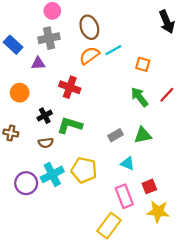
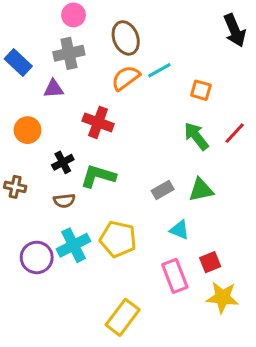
yellow rectangle: (109, 226) -> (123, 317), moved

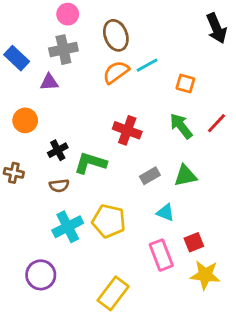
red cross: (98, 122) -> (127, 130), moved
purple circle: (37, 257) -> (41, 275), moved

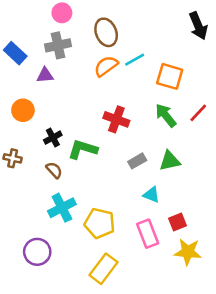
orange square: (185, 84) -> (170, 76), size x1.5
brown semicircle: (59, 186) -> (54, 170), turned -126
yellow pentagon: (109, 221) -> (100, 223), moved

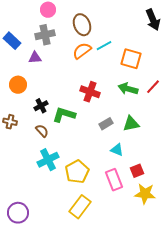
green arrow: (166, 115) -> (128, 89), turned -36
yellow pentagon: (100, 223) -> (77, 172), turned 30
purple circle: (37, 252) -> (18, 213), moved

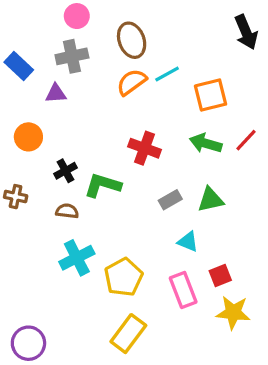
orange square: (131, 59) -> (211, 95), turned -30
brown semicircle: (42, 131) -> (67, 211), turned -40

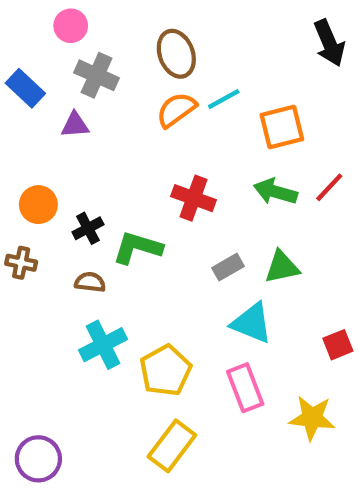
pink circle: (77, 16) -> (71, 26), moved
gray cross: (72, 56) -> (97, 75), turned 36
orange circle: (28, 137) -> (38, 205), moved
cyan triangle: (188, 242) -> (252, 323), size x1.5
red square: (220, 275) -> (338, 345), moved

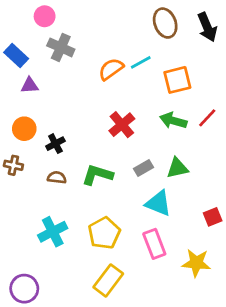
brown ellipse: (176, 54) -> (165, 23), moved
purple triangle: (75, 125) -> (30, 85), moved
red cross: (194, 198) -> (122, 125), turned 30
green L-shape: (137, 248) -> (97, 175), moved
cyan cross: (103, 345) -> (53, 232), moved

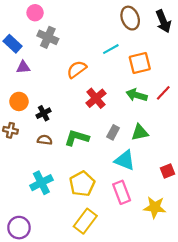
orange semicircle: (111, 69) -> (77, 69), moved
gray rectangle: (143, 168) -> (113, 132), turned -32

